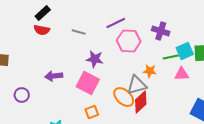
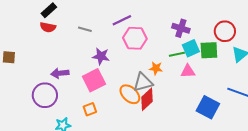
purple cross: (161, 31) -> (181, 28), moved
pink square: (88, 83) -> (94, 80), turned 35
purple circle: (22, 95) -> (45, 95), moved, size x1.6
orange square: (92, 112) -> (90, 109), moved

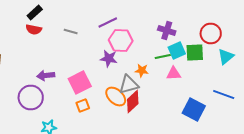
purple star: (101, 56) -> (109, 58), moved
orange square: (90, 109) -> (83, 106), moved

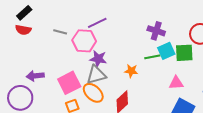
pink hexagon: (121, 40) -> (84, 41), moved
pink triangle: (174, 74) -> (176, 83), moved
gray triangle: (129, 84) -> (96, 75), moved
orange ellipse: (116, 96) -> (93, 93), moved

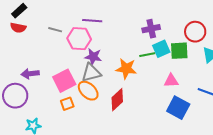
purple line: (97, 23) -> (92, 21), turned 30
purple cross: (156, 31) -> (151, 29), turned -30
orange star: (131, 71) -> (126, 69), size x1.5

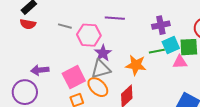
purple line: (92, 21) -> (115, 18), moved
purple star: (93, 57) -> (103, 53), turned 30
pink triangle: (171, 81) -> (180, 62), moved

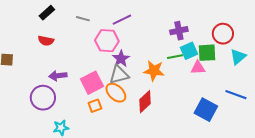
purple line: (115, 18) -> (122, 20), moved, turned -30
red semicircle: (28, 24) -> (46, 41), moved
gray line: (65, 26) -> (83, 19), moved

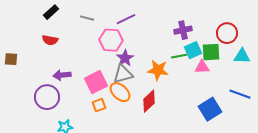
cyan triangle: (238, 57) -> (242, 56), turned 42
blue square: (206, 110) -> (210, 109), turned 30

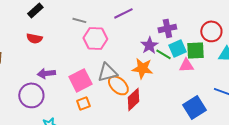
gray line: (87, 18) -> (79, 20), moved
purple line: (126, 19) -> (123, 13), moved
green line: (179, 56) -> (163, 54), turned 42
purple star: (125, 58) -> (149, 45), moved
orange ellipse: (120, 92) -> (118, 85), moved

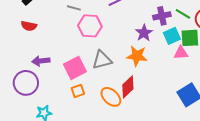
green line: (163, 54) -> (183, 14), moved
orange ellipse: (118, 85) -> (111, 97), moved

